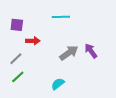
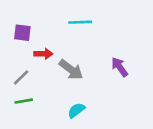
gray arrow: (69, 53) -> (71, 70), moved, turned 72
green line: (18, 77) -> (24, 101), turned 32

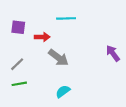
red arrow: (43, 54) -> (42, 37), moved
purple arrow: (120, 67) -> (113, 53), moved

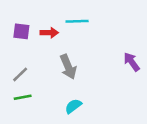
red arrow: (42, 37) -> (49, 33), moved
gray arrow: (58, 58) -> (68, 67), turned 30

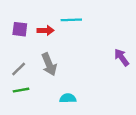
gray arrow: (68, 67) -> (49, 64), moved
cyan semicircle: (73, 106) -> (68, 98), turned 35

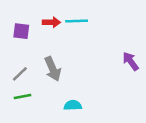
red arrow: (46, 30) -> (51, 22), moved

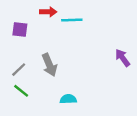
red arrow: (51, 22) -> (48, 12), moved
green line: (22, 97) -> (21, 91), turned 49

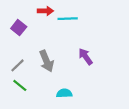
purple square: (20, 29) -> (19, 28), turned 32
purple arrow: (123, 58) -> (85, 57), moved

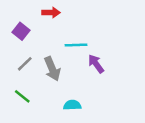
cyan line: (68, 19) -> (76, 45), moved
gray line: (18, 65) -> (25, 64), moved

